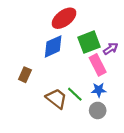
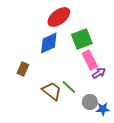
purple arrow: (111, 49) -> (99, 73), moved
blue star: (99, 90) -> (103, 109), moved

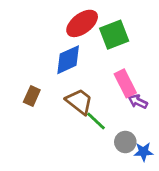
green square: (82, 39) -> (114, 35), moved
purple arrow: (99, 73) -> (138, 102), turned -120
brown trapezoid: (52, 91) -> (79, 102), moved

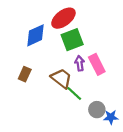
green square: (114, 35) -> (72, 40), moved
blue diamond: (68, 60) -> (35, 35), moved
purple arrow: (138, 102) -> (80, 63), moved, turned 56

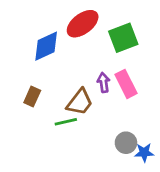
green square: (72, 40) -> (123, 38), moved
brown trapezoid: (61, 78) -> (80, 102), turned 90
green line: (74, 93) -> (66, 122), moved, turned -56

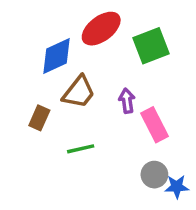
pink rectangle: (126, 84) -> (154, 125), moved
brown trapezoid: (80, 102) -> (79, 92), moved

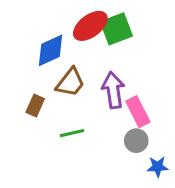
green square: (151, 46) -> (116, 29), moved
purple arrow: (127, 101) -> (113, 90), size x1.6
gray circle: (154, 175) -> (136, 141), moved

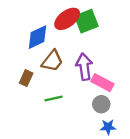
pink rectangle: (138, 112) -> (102, 83), turned -35
blue star: (158, 167) -> (108, 127), moved

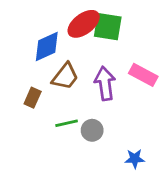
green square: (86, 21) -> (108, 27), turned 30
pink rectangle: (102, 83) -> (143, 75), moved
gray circle: (101, 104) -> (92, 130), moved

